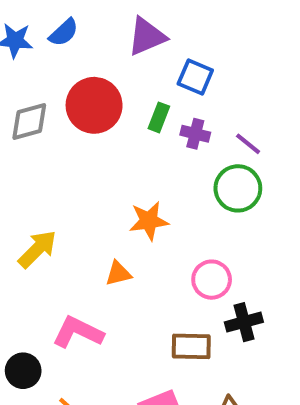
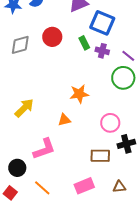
blue square: (195, 77) -> (102, 23), size x1.4
red circle: (94, 105) -> (52, 37), size x0.7
green rectangle: (159, 117) -> (84, 43), turned -48
pink L-shape: (78, 332) -> (44, 149), turned 135

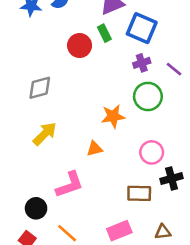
green rectangle: (84, 43) -> (104, 33), moved
gray diamond: (20, 45) -> (40, 88), moved
purple cross: (102, 51) -> (142, 63), turned -32
green circle: (123, 78) -> (148, 96), moved

